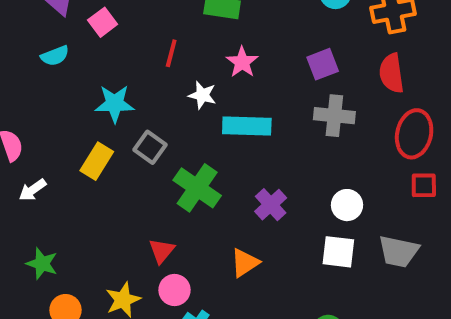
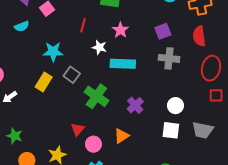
pink circle: (174, 290) -> (93, 144), moved

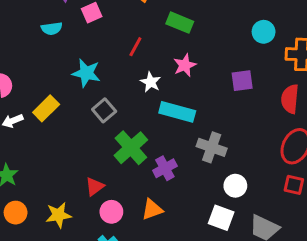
gray cross: (169, 58) -> (212, 147), moved
yellow rectangle: (44, 82) -> (46, 108), moved
purple cross: (135, 105) -> (165, 168), moved

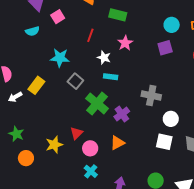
cyan circle: (264, 32) -> (172, 25), moved
cyan rectangle: (177, 112) -> (111, 77), moved, size x0.6
yellow star: (59, 215) -> (54, 145), moved

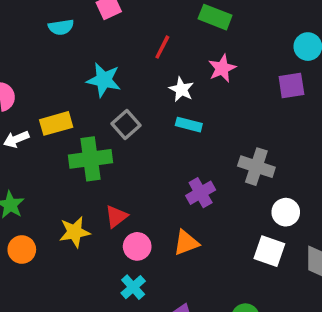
yellow rectangle: (36, 85) -> (56, 123), turned 30
green cross: (97, 103) -> (91, 159), moved, turned 35

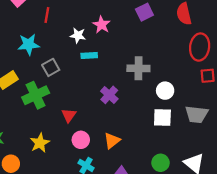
red line: (162, 47) -> (47, 15), moved
pink star: (222, 68) -> (102, 25), moved
gray square: (126, 124) -> (51, 67), turned 30
red triangle: (116, 216) -> (69, 115), moved
orange triangle: (186, 243) -> (112, 141), moved

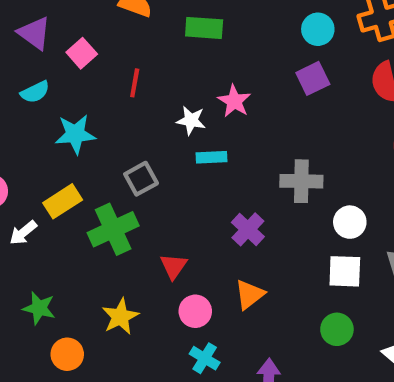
cyan star: (29, 44) -> (75, 134), moved
orange triangle: (112, 141) -> (249, 294), moved
green circle: (161, 163) -> (337, 329), moved

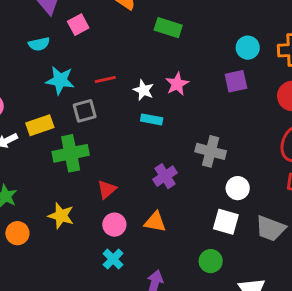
red line: (135, 83) -> (105, 79), moved, turned 54
gray square: (141, 179) -> (85, 111), moved
orange triangle: (249, 294) -> (155, 222), turned 35
yellow star: (120, 317) -> (61, 216), turned 30

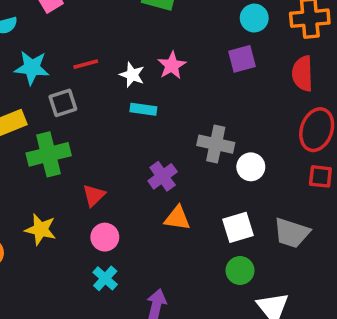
white circle: (238, 188) -> (251, 167), moved
orange triangle: (155, 222) -> (177, 218), moved
white square: (226, 222) -> (238, 227), turned -30
green circle: (211, 261) -> (240, 271), moved

